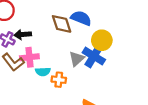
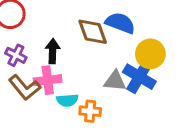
black arrow: (23, 35) -> (53, 51), moved, turned 98
gray triangle: (77, 59) -> (115, 81), turned 49

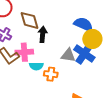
blue semicircle: (120, 23) -> (83, 24), moved
brown diamond: (93, 32) -> (30, 20), moved
black arrow: (53, 51) -> (43, 34), moved

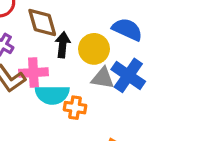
yellow circle: (92, 39) -> (94, 49), moved
cyan semicircle: (36, 66) -> (52, 95), size x1.5

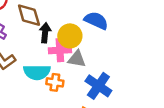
pink cross: (33, 73) -> (60, 50), moved
blue cross: (128, 75) -> (98, 86), moved

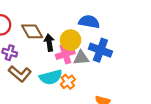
orange cross: (55, 82) -> (68, 82), turned -32
blue cross: (98, 86) -> (100, 50), moved

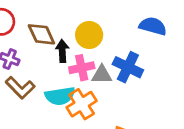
blue semicircle: (89, 22) -> (153, 26), moved
yellow circle: (71, 40) -> (89, 35), moved
orange cross: (68, 82) -> (82, 104), size x1.5

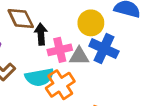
yellow circle: (89, 35) -> (91, 23), moved

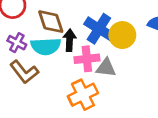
blue cross: (104, 49) -> (99, 29), moved
cyan semicircle: (39, 77) -> (46, 46), moved

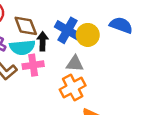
pink cross: (87, 59) -> (33, 65), moved
orange cross: (83, 95) -> (73, 88), moved

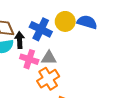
yellow circle: (88, 35) -> (65, 21), moved
pink cross: (33, 65) -> (29, 59), moved, turned 30

